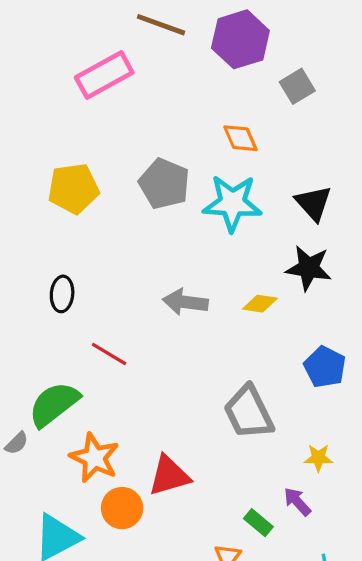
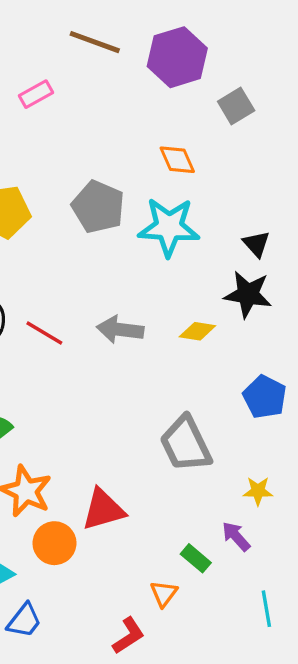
pink rectangle: (104, 75) -> (36, 94), size x0.6
black triangle: (313, 203) -> (256, 244), moved, size x0.7
red line: (109, 354) -> (44, 333), moved

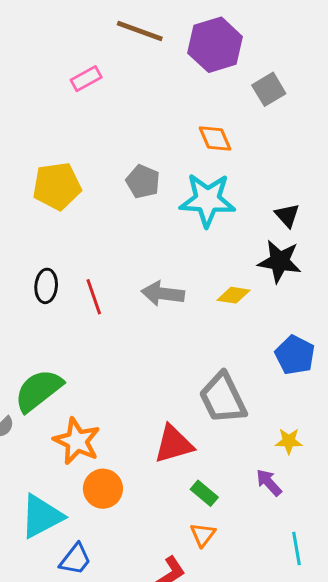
gray pentagon: (98, 207) -> (143, 181), size x0.7
red line: (44, 333) -> (94, 297), turned 40
red triangle: (103, 510) -> (174, 444), moved
green rectangle: (196, 558) -> (204, 493), moved

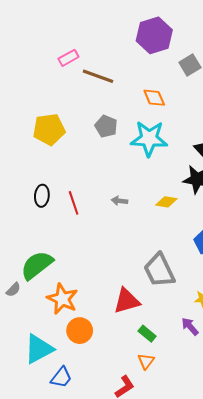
brown line: (140, 31) -> (98, 76), moved
gray arrow: (163, 294) -> (119, 201), size x0.6

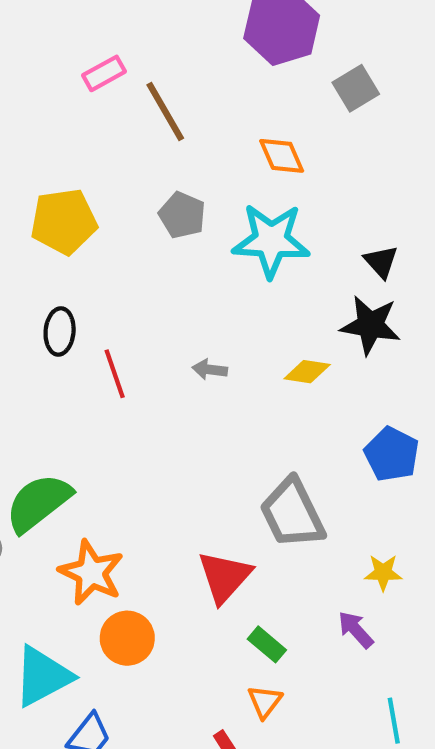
brown line: (98, 76) -> (165, 111), turned 40
black ellipse: (42, 196) -> (60, 331), moved
red triangle: (127, 301) -> (225, 577), turned -32

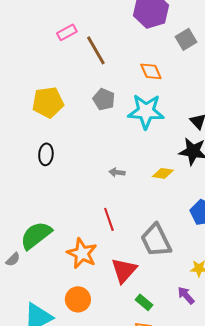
red line: (115, 374) -> (109, 219), moved
orange star: (91, 573) -> (82, 253), moved

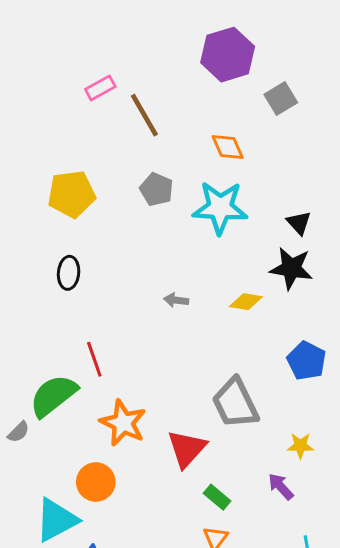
red line: (109, 219) -> (94, 359), moved
orange circle: (78, 299) -> (96, 482), moved

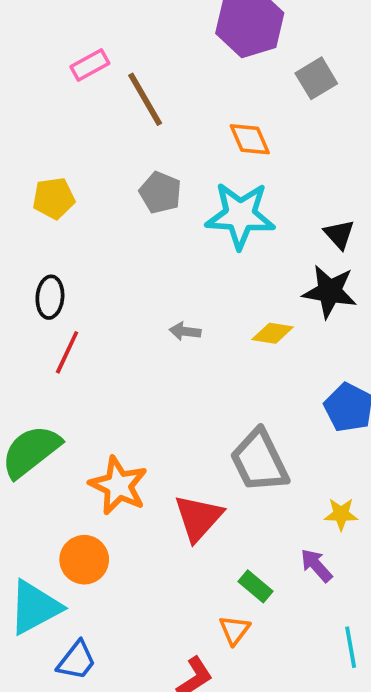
yellow pentagon: (72, 194) -> (54, 198), size x0.7
red line: (94, 359) -> (67, 352), moved, turned 44
green rectangle: (217, 497) -> (255, 586), moved

